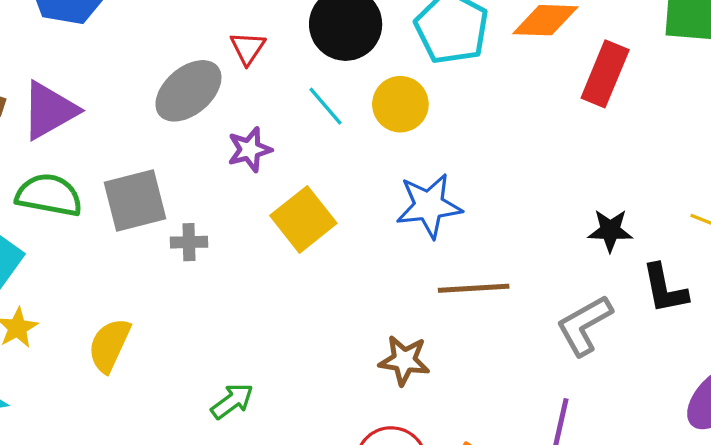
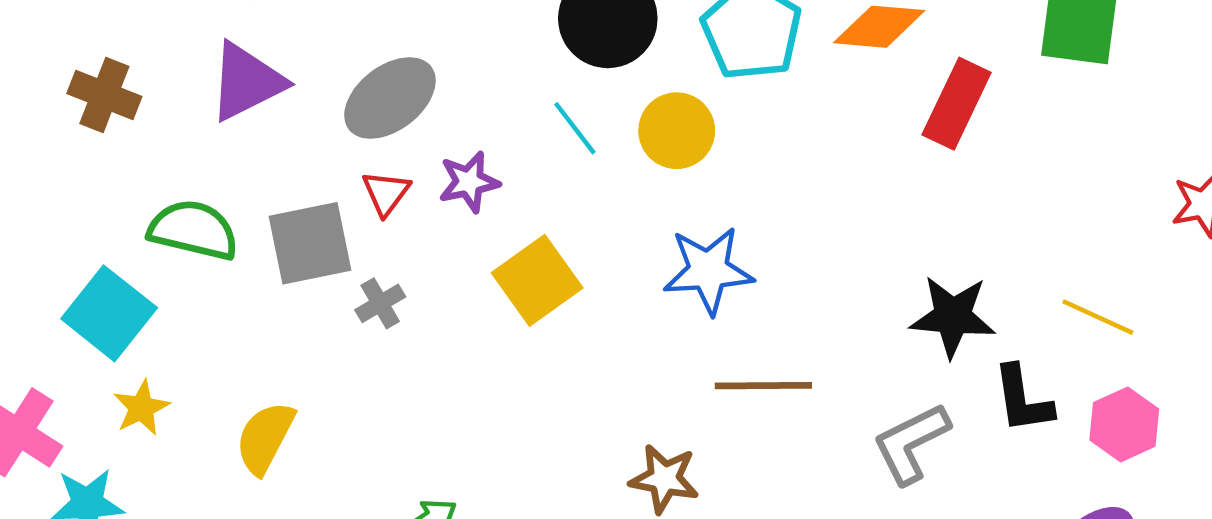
red triangle: (248, 48) -> (386, 193), moved
purple triangle: (49, 110) -> (247, 82), moved
black star: (610, 230) -> (953, 316), size x1.4
gray cross: (189, 242) -> (380, 303), turned -32

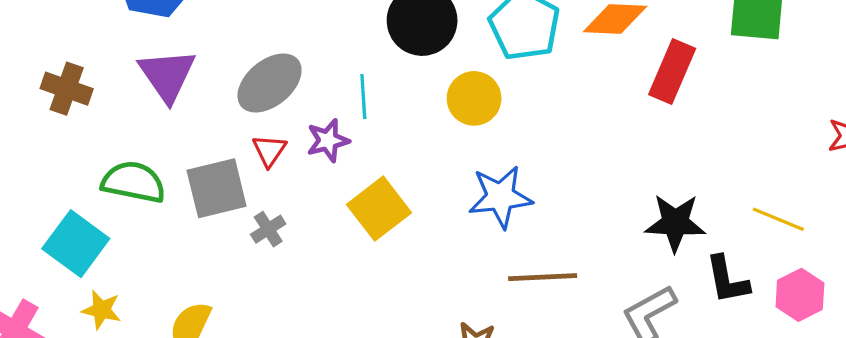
purple triangle: (247, 82) -> (167, 75), turned -36
cyan line: (575, 128) -> (363, 96), moved, turned 36
yellow star: (141, 408) -> (101, 310), turned -30

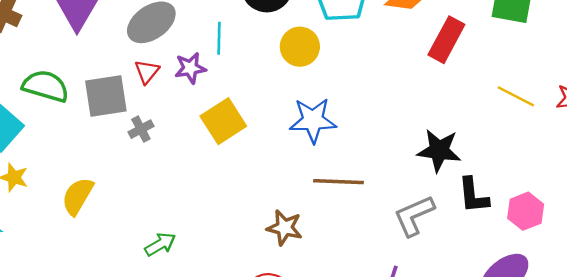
yellow line: (778, 219) -> (516, 96), moved

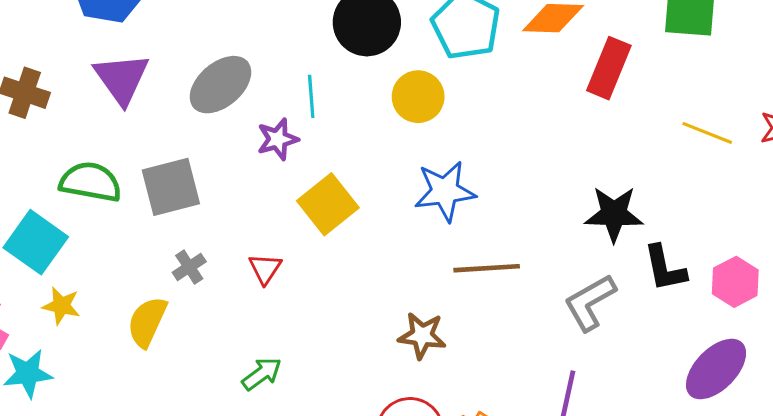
red triangle: (147, 72) -> (265, 269), moved
gray cross: (141, 129) -> (189, 267), moved

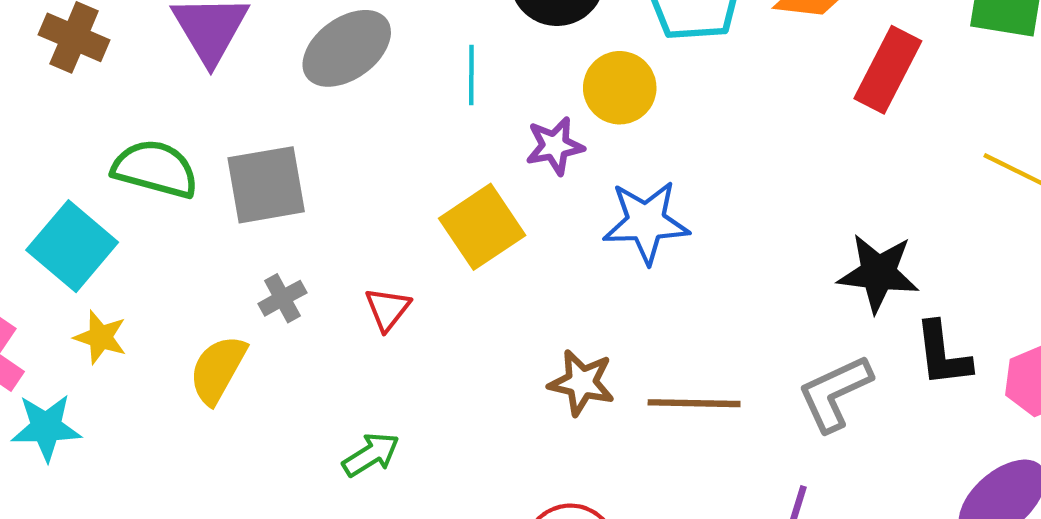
purple star: (278, 139) -> (555, 146), moved
brown line: (487, 268) -> (694, 403), moved
brown star: (422, 336) -> (582, 383), moved

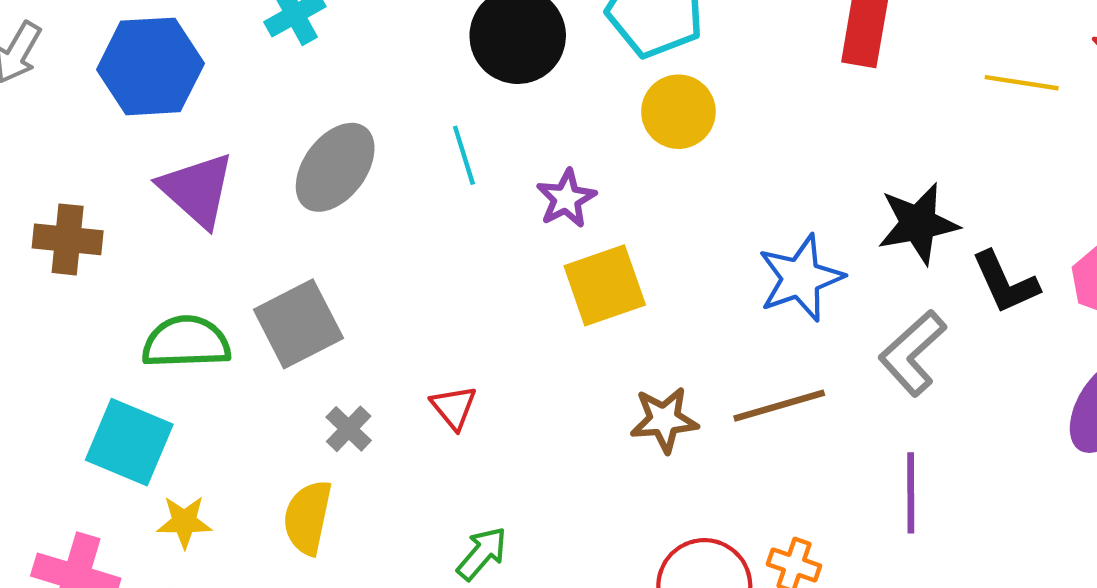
yellow circle: (620, 88) -> (678, 112), moved
blue star: (646, 222) -> (801, 278), moved
yellow square: (482, 227) -> (605, 285), moved, turned 32

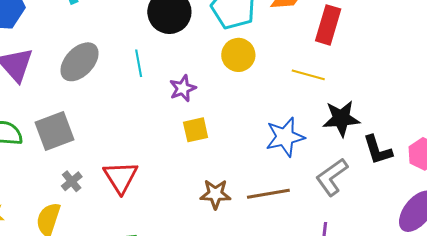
yellow line: (1022, 83) -> (308, 75), moved
yellow square: (605, 285) -> (196, 130), size x0.7
red triangle: (454, 407) -> (121, 177), size x1.6

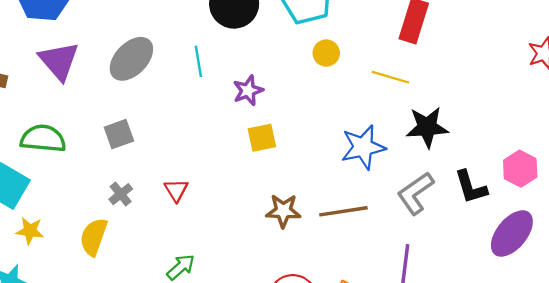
yellow circle: (238, 55) -> (326, 53), moved, size x0.7
gray square: (54, 131) -> (119, 134), moved, size x0.7
black L-shape: (378, 150) -> (471, 187), moved
red triangle: (121, 177) -> (176, 190), size x0.6

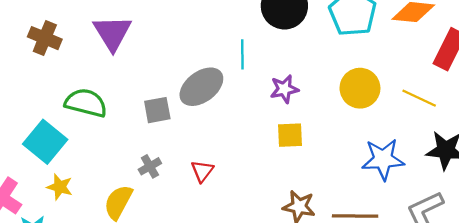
yellow circle: (326, 53) -> (360, 88), moved, size x1.6
gray ellipse: (131, 59) -> (201, 87), moved

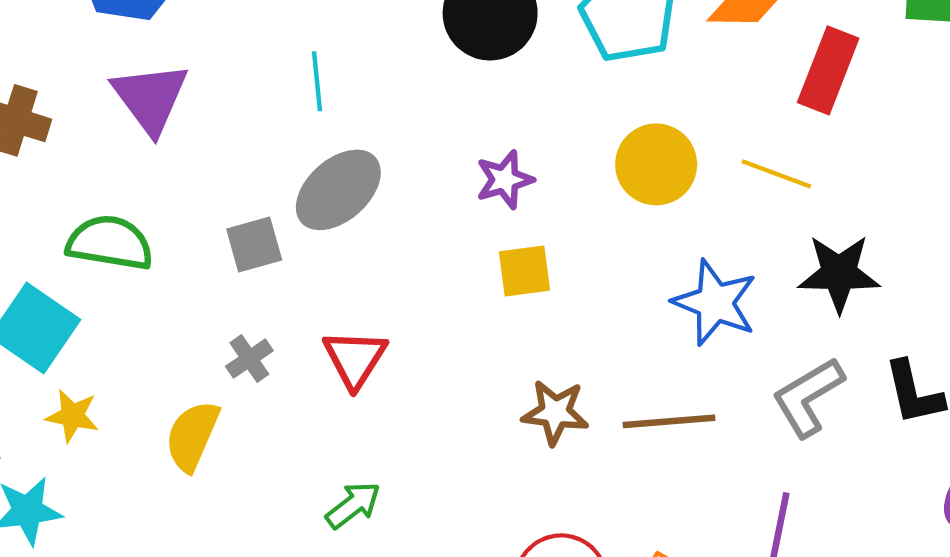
cyan line: (242, 54) -> (317, 81), moved
blue star: (383, 159) -> (715, 303), turned 30
red triangle: (202, 171) -> (355, 359), size x1.4

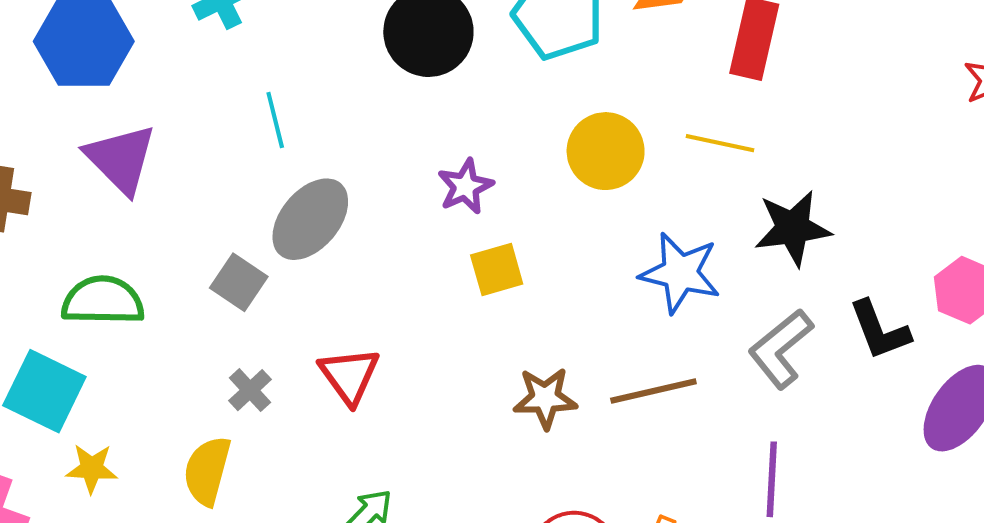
gray square: (254, 245) -> (239, 282), turned -32

